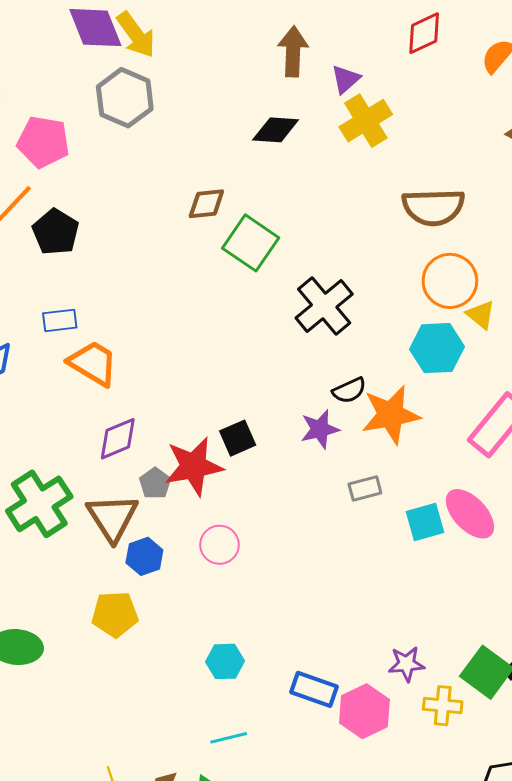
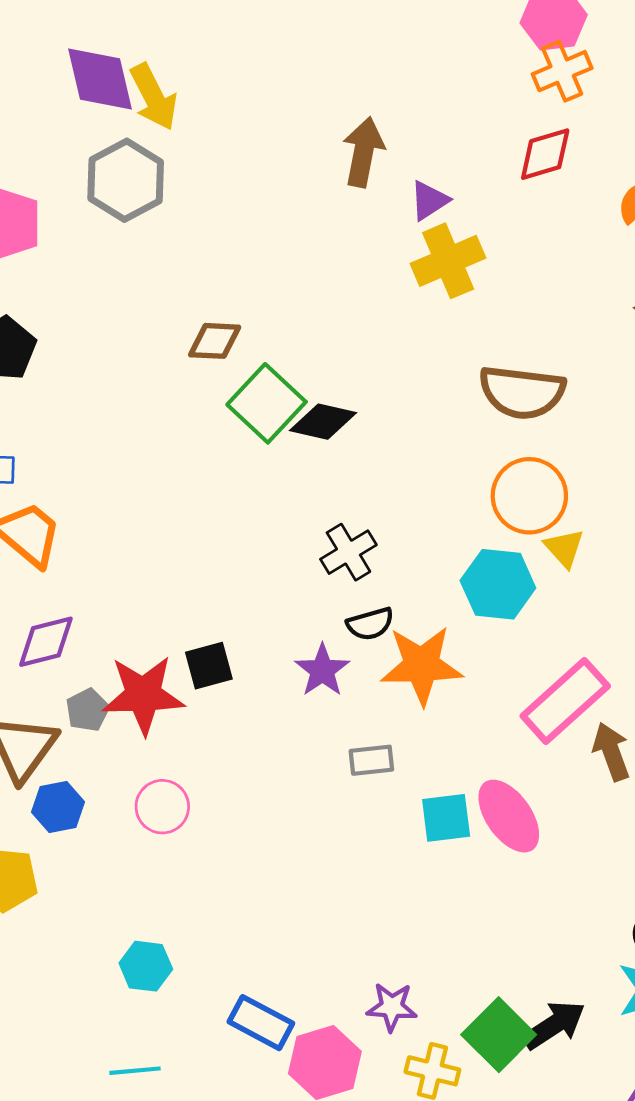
black diamond: (276, 130) -> (323, 422), moved
black cross: (324, 306) -> (348, 552), moved, size x0.7
purple star: (320, 429) -> (322, 670), turned -30

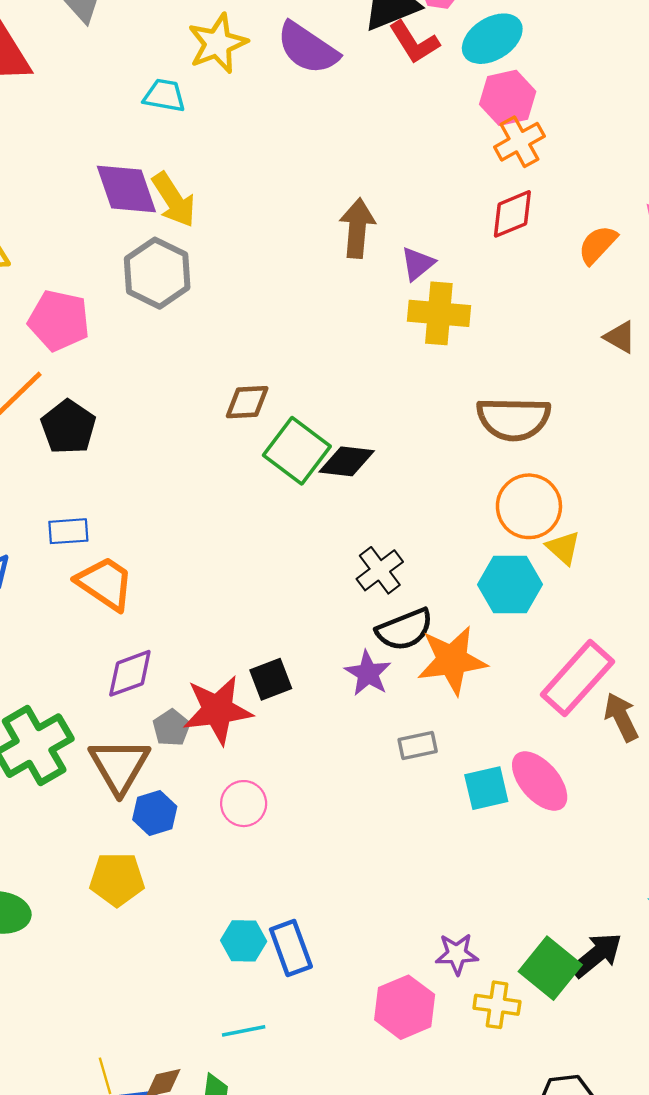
yellow cross: (448, 261) -> (439, 313), turned 34
black semicircle: (370, 624) -> (405, 629), size x1.4
blue rectangle: (261, 1023) -> (291, 948), moved, turned 48

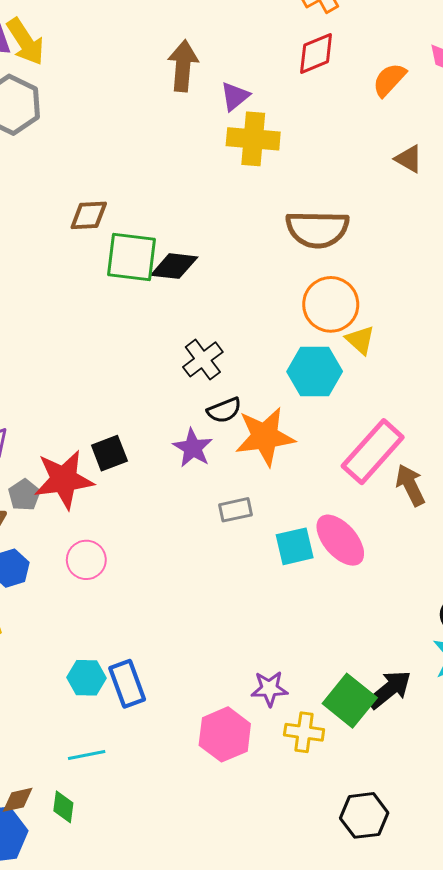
green square: (297, 451) -> (131, 257), turned -30
black semicircle: (405, 629) -> (224, 410), size x0.7

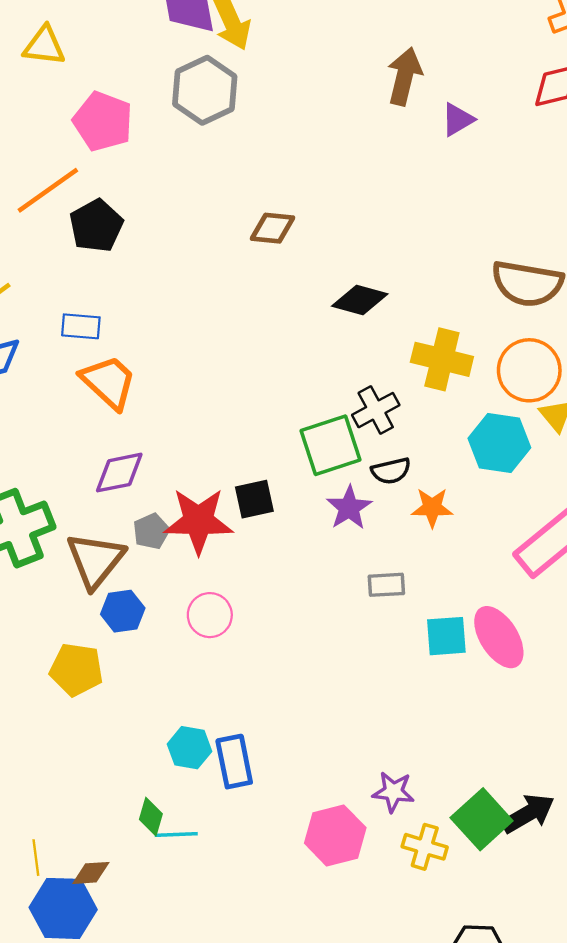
yellow cross: (253, 139) -> (442, 359), moved
green square: (131, 257) -> (331, 445), moved, turned -34
orange star: (265, 437) -> (432, 508), size x0.6
green diamond: (63, 807) -> (151, 817), moved

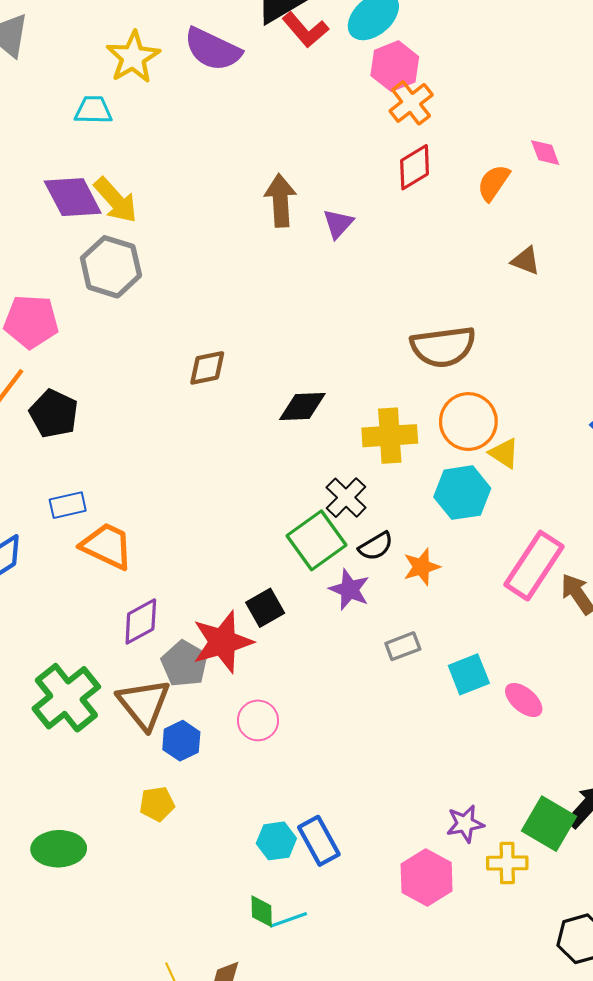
gray pentagon: (151, 531) -> (184, 664), size x1.4
pink ellipse: (499, 637) -> (524, 700), moved, size x0.7
yellow pentagon: (76, 670) -> (157, 804), size x0.7

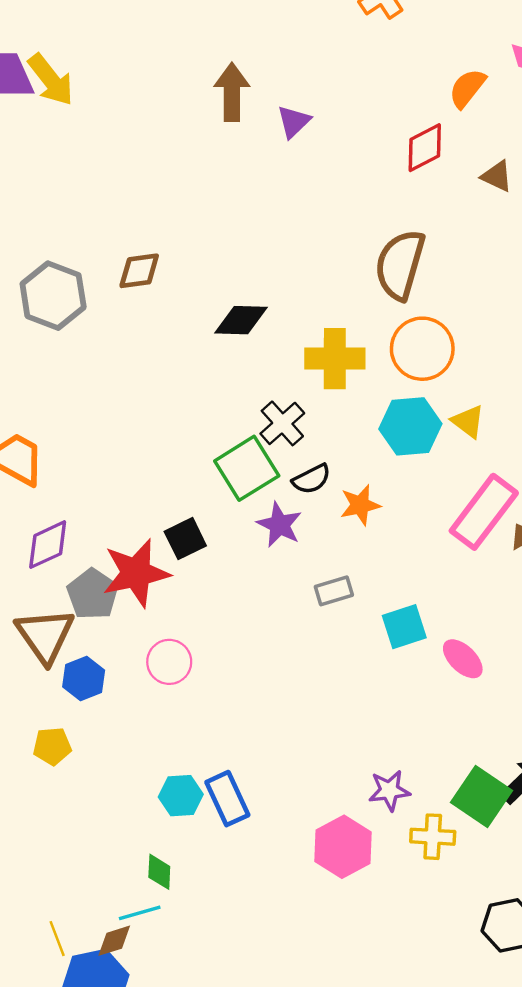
red diamond: (415, 167) -> (425, 148), moved
gray hexagon: (111, 267) -> (53, 296), moved
brown semicircle: (443, 347) -> (400, 265), turned 110
yellow triangle: (504, 453) -> (468, 421), moved
cyan line: (288, 920) -> (140, 913), moved

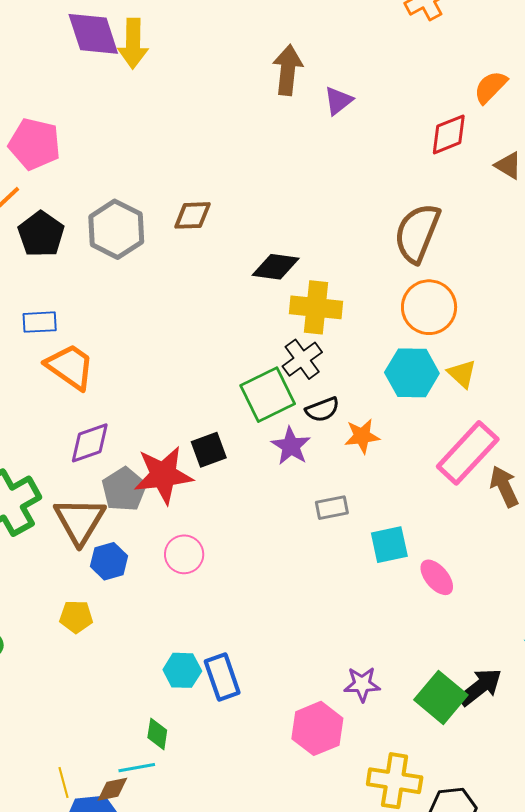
yellow arrow: (51, 80) -> (133, 44), turned 33
yellow cross: (335, 359) -> (316, 307), moved
yellow cross: (433, 837) -> (395, 781), moved, size x1.4

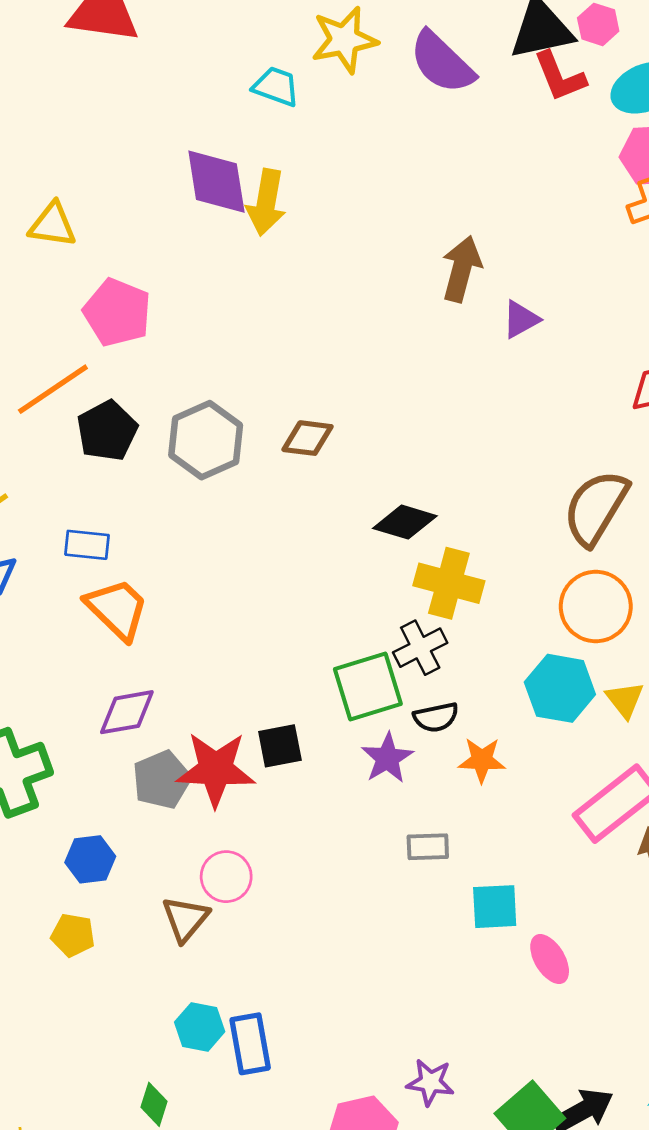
brown triangle: (80, 521) -> (185, 919), moved, size x0.7
blue hexagon: (109, 561) -> (90, 859), moved

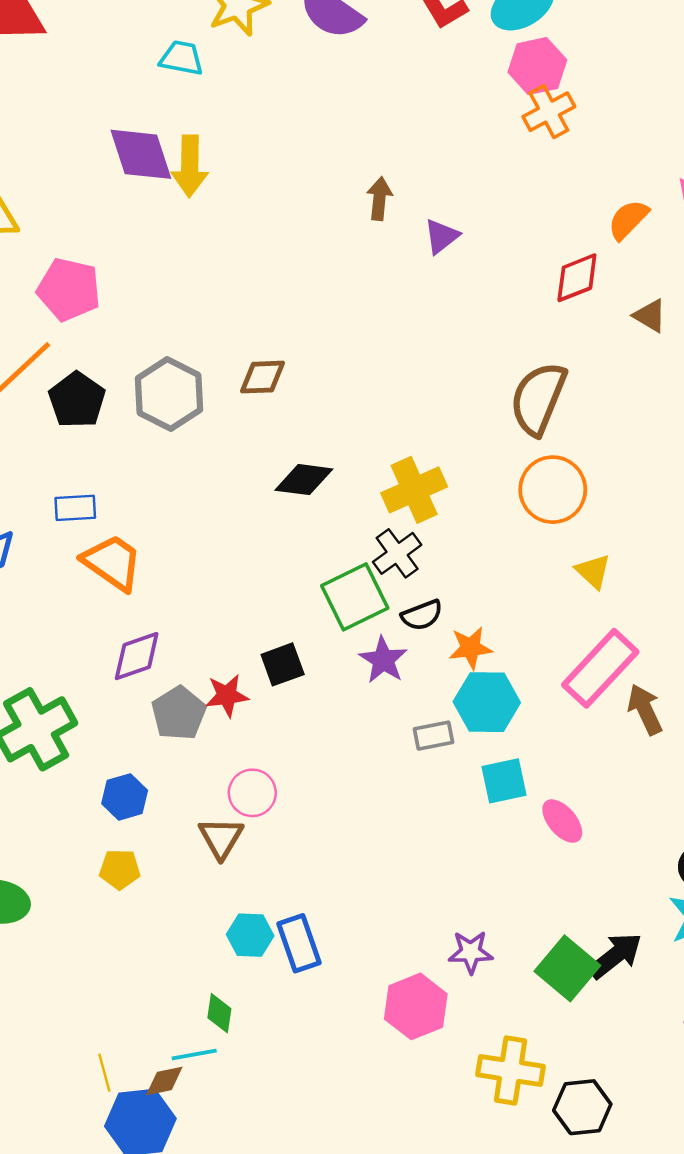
brown arrow: (462, 269) -> (379, 199), size x0.7
black diamond: (405, 522) -> (304, 480), moved
yellow cross: (449, 583) -> (414, 490), turned -30
cyan hexagon: (560, 688) -> (487, 702), moved
red star: (216, 769) -> (227, 696), size x0.6

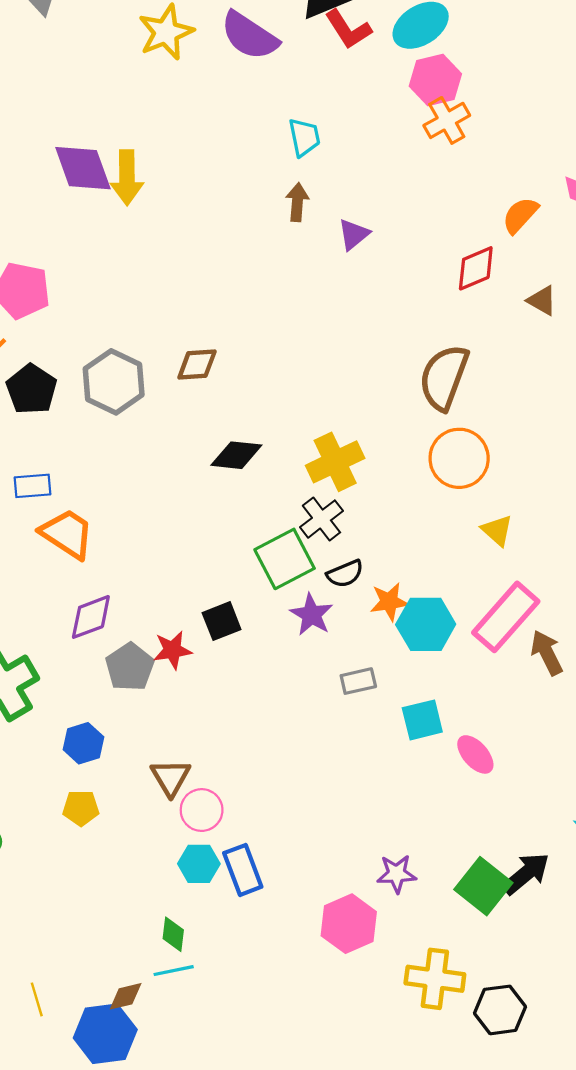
cyan trapezoid: (182, 58) -> (304, 137), moved, turned 69
cyan hexagon: (487, 702) -> (426, 624), moved
pink circle: (252, 793) -> (202, 810), moved
cyan line: (194, 1055) -> (174, 971), moved
yellow line: (104, 1073) -> (37, 999), moved

